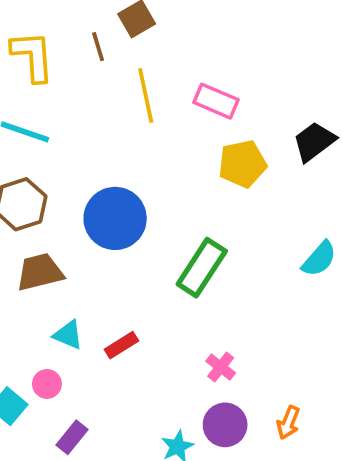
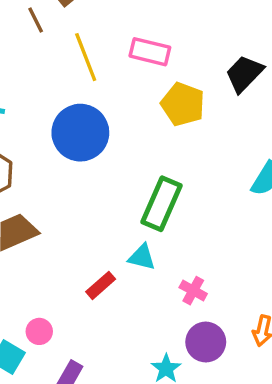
yellow pentagon: (242, 164) -> (183, 104), turned -30
blue circle: (115, 218) -> (80, 133), moved
cyan triangle: (68, 335) -> (142, 257), moved

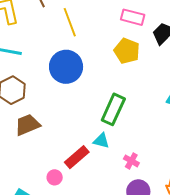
pink rectangle: (150, 52) -> (133, 17), moved
red rectangle: (101, 285) -> (77, 157), size x1.4
pink circle: (39, 331) -> (55, 177), moved

